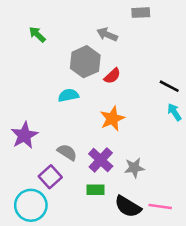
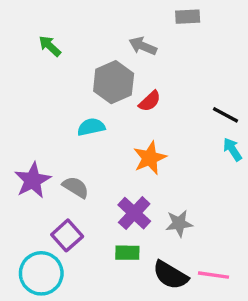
gray semicircle: (67, 152) -> (76, 187), moved

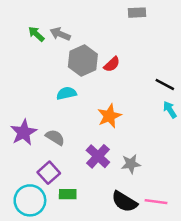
gray arrow: (143, 46) -> (60, 34), moved
red semicircle: (150, 101) -> (112, 64), moved
green rectangle: (127, 253) -> (68, 194), moved

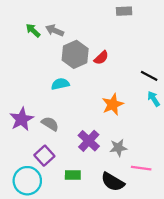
orange star: (109, 116) -> (113, 104), moved
green rectangle: (68, 194) -> (73, 175), moved
pink line: (156, 202) -> (141, 168), moved

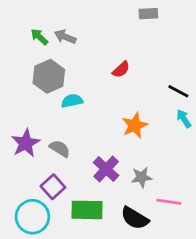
gray hexagon: (75, 54) -> (49, 76), moved
green rectangle: (73, 175) -> (87, 210), size x1.6

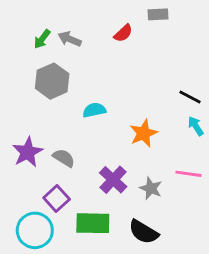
green arrow: (39, 37) -> (42, 39), turned -96
red semicircle: (121, 69) -> (123, 33), moved
cyan semicircle: (72, 101) -> (94, 110), moved
gray star: (142, 177) -> (151, 188), turned 30
pink line: (169, 202) -> (188, 174), moved

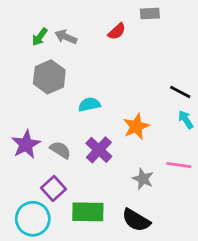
purple cross: (113, 180) -> (99, 150), moved

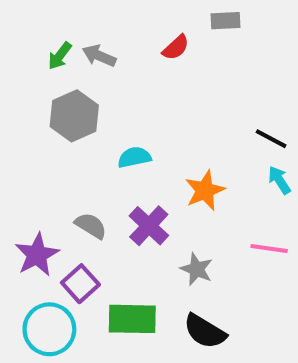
purple star: (26, 144) -> (37, 255), moved
gray star: (143, 179) -> (197, 269), moved

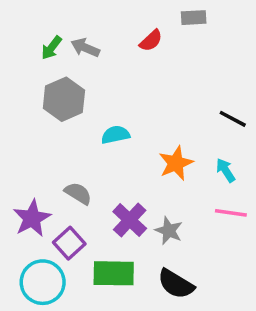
cyan arrow: (279, 180) -> (226, 170), moved
purple cross: (149, 226) -> (130, 220), moved

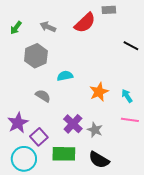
red semicircle: (151, 41) -> (85, 23), size x1.6
green arrow: (51, 48) -> (16, 28), moved
black line: (233, 119) -> (131, 46), moved
gray semicircle: (78, 193) -> (43, 96), moved

